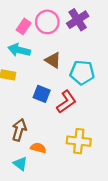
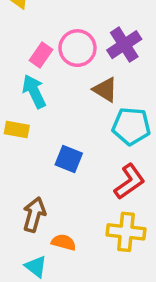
cyan arrow: (19, 50) -> (34, 91), turned 50
brown triangle: (53, 60) -> (105, 90), moved
red L-shape: (66, 102) -> (129, 182), moved

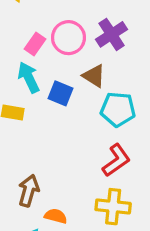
blue square: (69, 159) -> (61, 93), moved

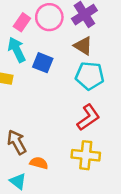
brown triangle: (94, 76) -> (83, 46), moved
brown arrow: (29, 191) -> (17, 142), turned -45

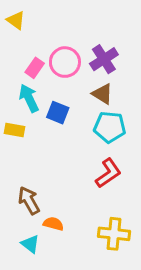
yellow cross: (86, 155) -> (114, 234), moved

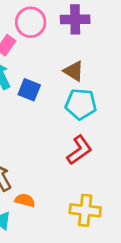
purple cross: (104, 59) -> (75, 19), moved, turned 32
pink circle: (65, 62) -> (31, 22), moved

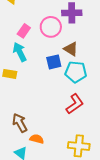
pink circle: (31, 22) -> (51, 27), moved
blue square: (29, 90) -> (54, 62), moved, turned -35

